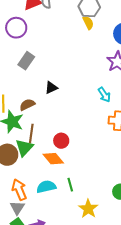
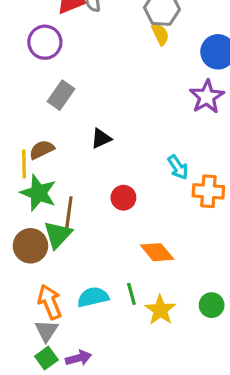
cyan arrow: (104, 95) -> (178, 167), moved
brown semicircle: (27, 105) -> (42, 150), moved
red circle: (61, 141) -> (123, 198), moved
orange diamond: (53, 159) -> (157, 252), moved
yellow star: (88, 209) -> (160, 310), moved

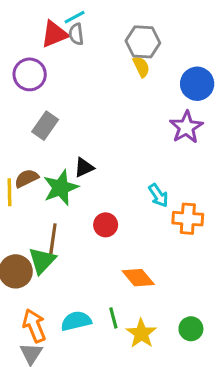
green star: (38, 193) -> (61, 188), moved, turned 30

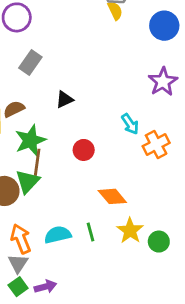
purple star: (186, 127) -> (163, 82), moved
green star: (61, 188) -> (30, 140), moved
orange cross: (188, 219) -> (156, 145), turned -32
yellow star: (141, 333) -> (130, 231), moved

